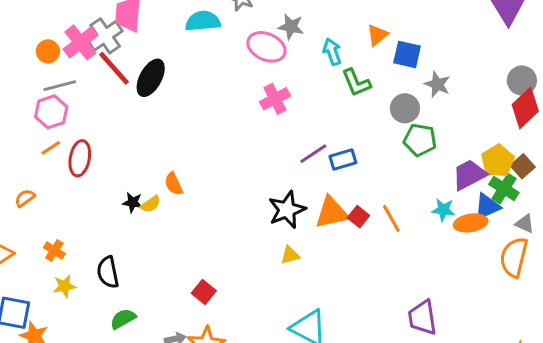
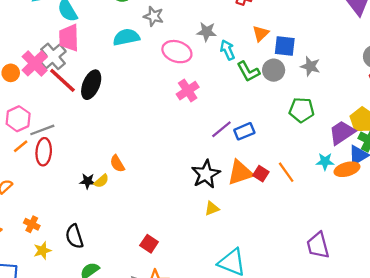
gray star: (291, 27) -> (207, 32), moved
gray line: (60, 86) -> (42, 130), moved
gray circle: (405, 108) -> (274, 70), moved

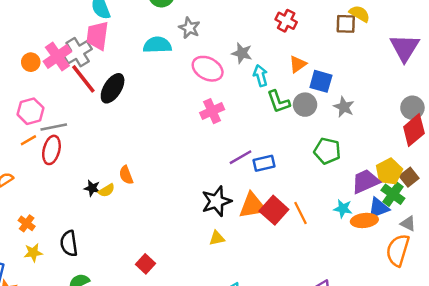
red square: (261, 174) -> (274, 210), size x1.6

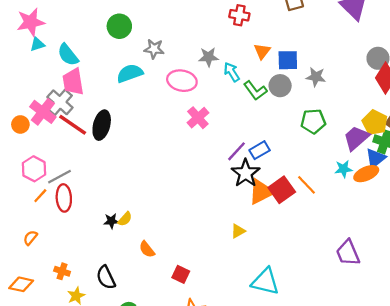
orange semicircle: (126, 175) -> (147, 249), moved
black star: (216, 201) -> (246, 173), moved
red square: (274, 210) -> (282, 190), turned 30

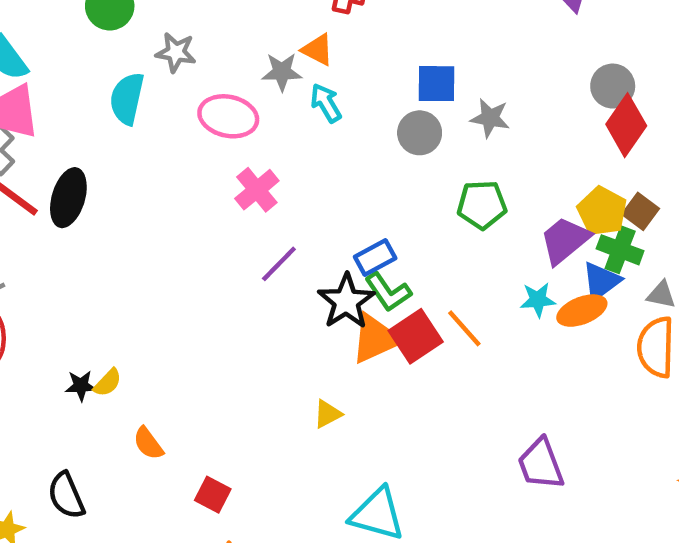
orange triangle: (262, 51) -> (318, 50), moved, turned -42
cyan semicircle: (130, 73) -> (127, 99), turned -60
green L-shape: (255, 91) -> (388, 292), moved
purple line: (237, 151) -> (279, 264), moved

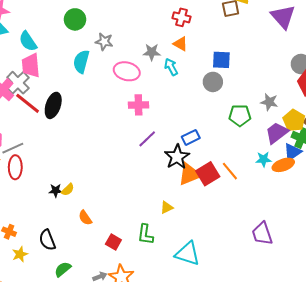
orange triangle: (318, 50) -> (180, 44), moved
gray star: (490, 118) -> (269, 102), moved
pink cross: (257, 190) -> (138, 105), turned 36
green L-shape: (388, 292) -> (145, 234), moved, turned 40

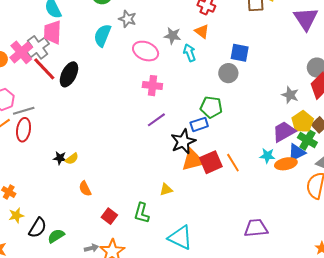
gray star: (269, 102) -> (290, 95), moved
green pentagon: (240, 115) -> (211, 107), moved
purple trapezoid: (262, 234) -> (256, 228), turned 95
black semicircle: (47, 240) -> (38, 228), moved, turned -135

